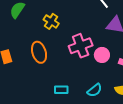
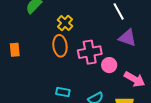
orange ellipse: (39, 52) -> (60, 46), moved

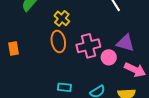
purple triangle: (127, 38) -> (125, 43), moved

